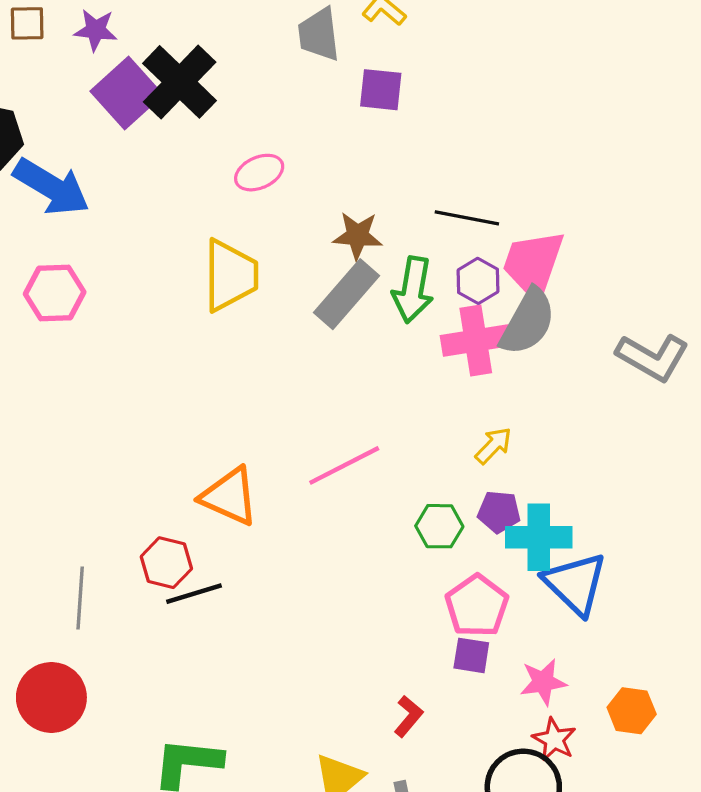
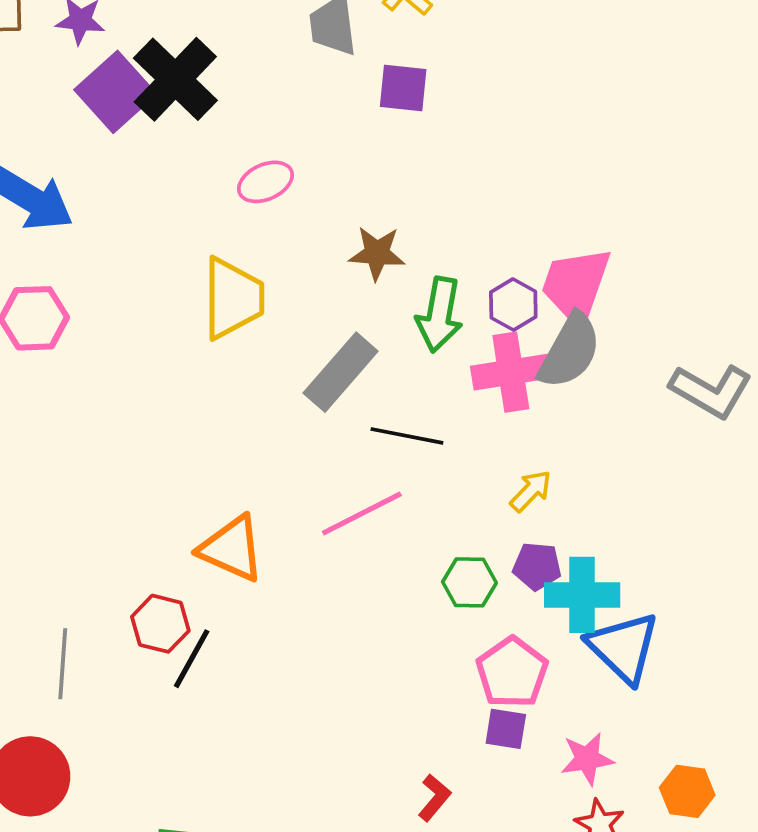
black line: (467, 218) -> (407, 436), moved
gray rectangle: (346, 294) -> (341, 372), moved
black line: (194, 594) -> (192, 659), turned -44

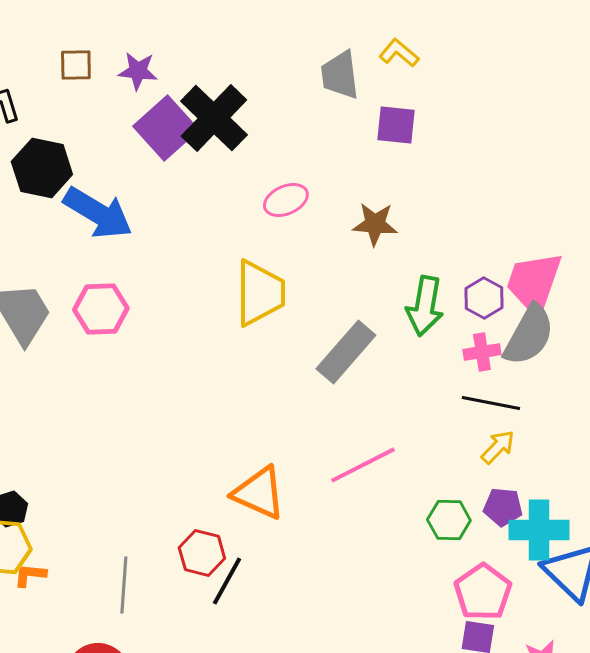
brown star: (377, 253) -> (375, 224), moved
pink cross: (511, 372) -> (482, 352), size x0.6
black line: (407, 436) -> (491, 403), moved

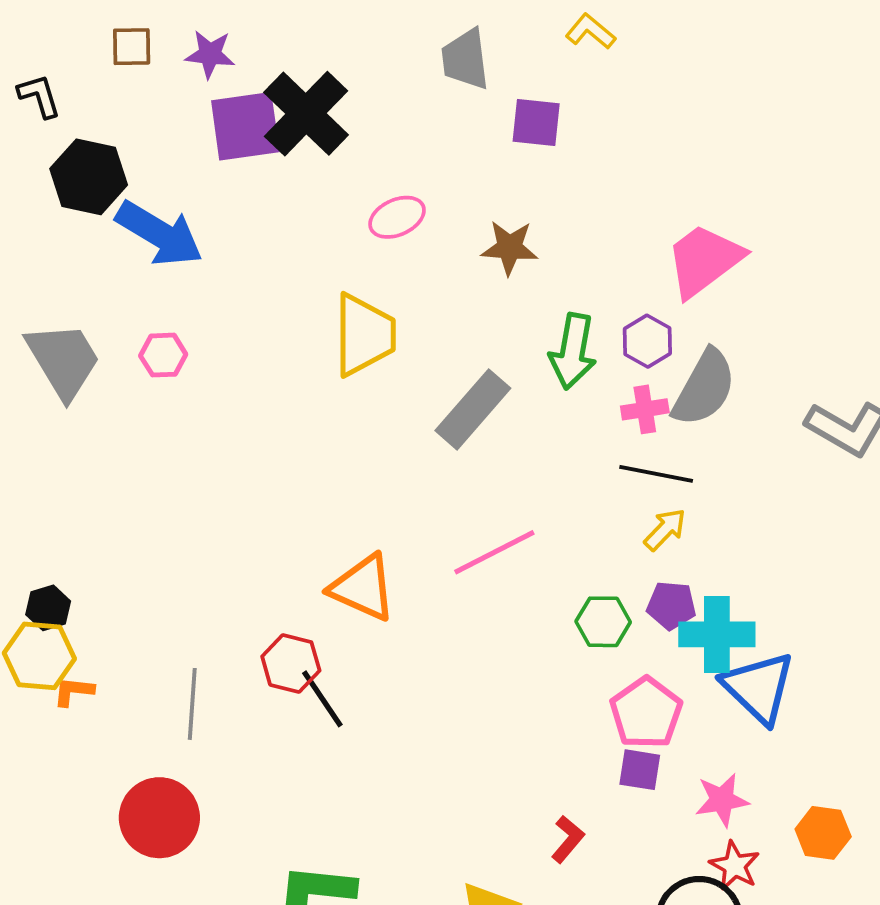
yellow L-shape: (399, 53) -> (590, 31), moved
purple square: (166, 128) -> (245, 126), turned 34
pink trapezoid: (534, 283) -> (704, 260), moved, turned 34
pink hexagon: (101, 309) -> (163, 355), size x0.7
black line: (227, 581) -> (322, 699), turned -63

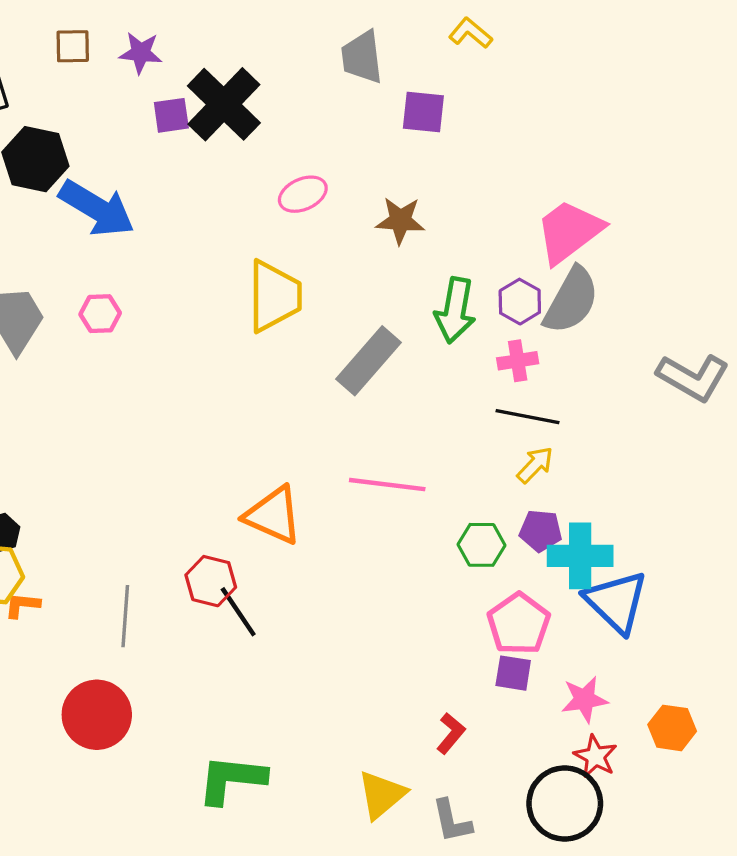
purple square: (245, 126) -> (171, 115), size x0.6
gray semicircle: (704, 388) -> (571, 300), moved
pink line: (494, 552) -> (387, 485), turned 34

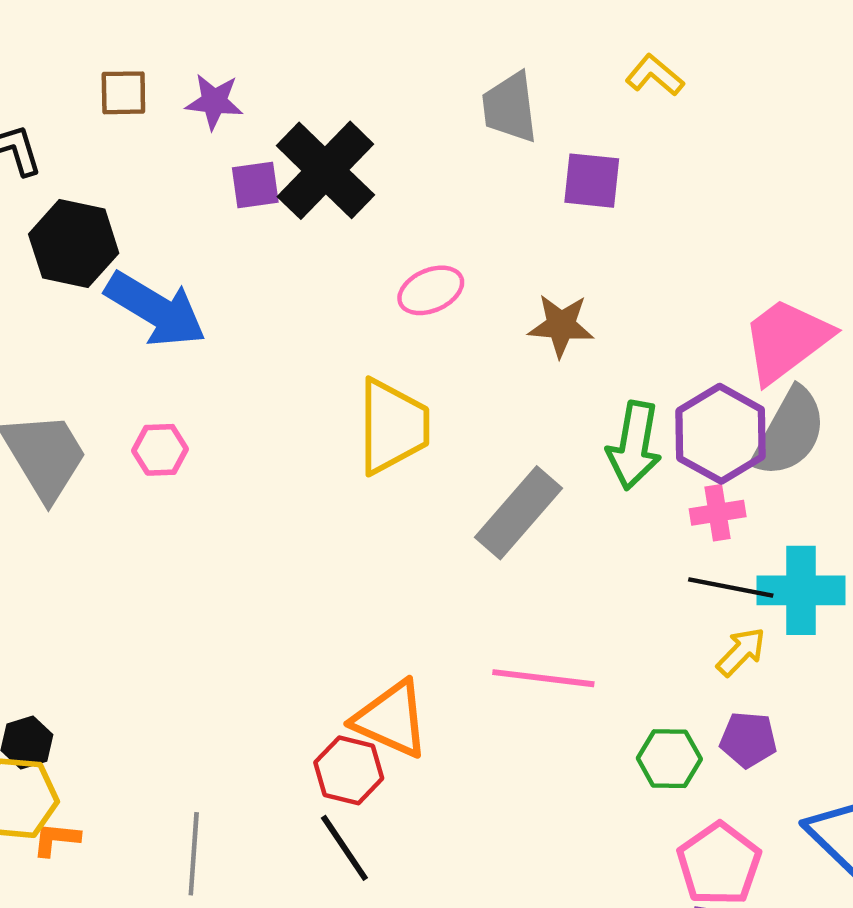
purple hexagon: (520, 302) -> (721, 434), size x1.6
cyan cross: (580, 556) -> (801, 590), moved
red hexagon: (211, 581) -> (349, 770), moved

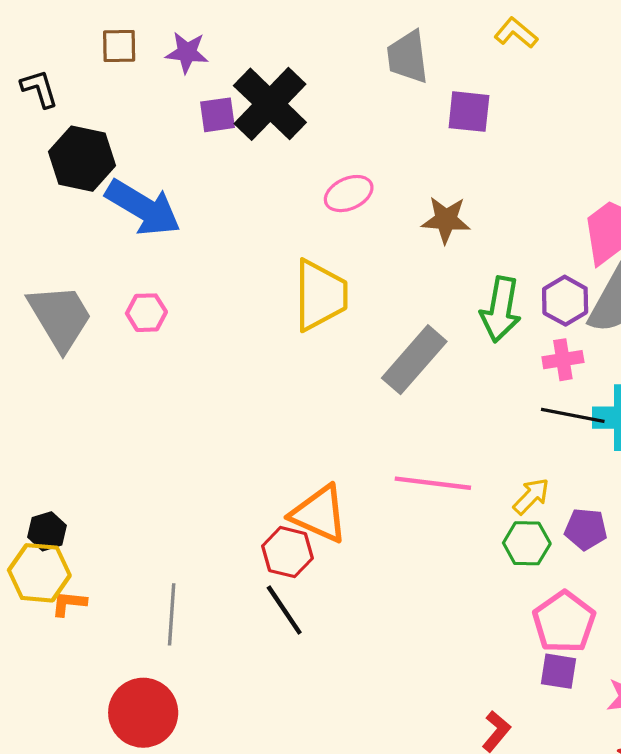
purple hexagon: (721, 434) -> (565, 301), size x0.7
yellow arrow: (741, 652) -> (531, 496), moved

